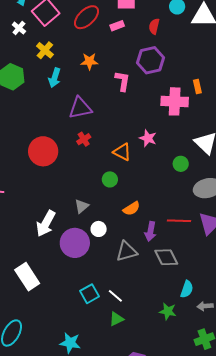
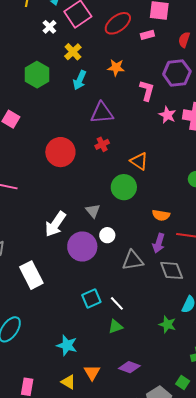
pink star: (148, 138) -> (167, 115), moved
green circle: (110, 179) -> (124, 187), size x1.6
gray triangle: (82, 206) -> (93, 211), turned -35
orange semicircle: (132, 209) -> (161, 215), moved, turned 36

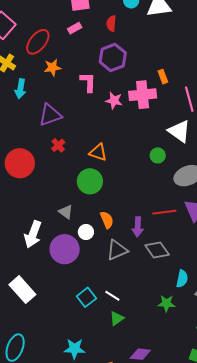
red ellipse: (118, 23) -> (38, 42), moved
orange semicircle: (161, 215) -> (107, 220), moved, turned -108

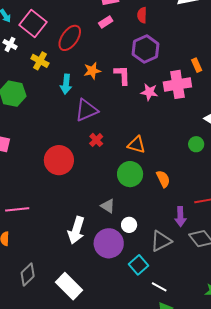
orange star: (52, 68) -> (92, 71), moved
cyan arrow: (20, 89) -> (66, 84), moved
orange semicircle: (107, 220) -> (163, 179), moved
cyan square: (86, 297) -> (138, 265), moved

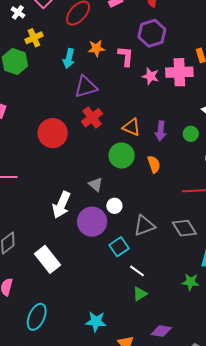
yellow cross: (40, 61) -> (34, 38), moved, turned 30
red cross: (96, 140) -> (92, 118), size x1.5
purple arrow: (180, 217) -> (161, 131), moved

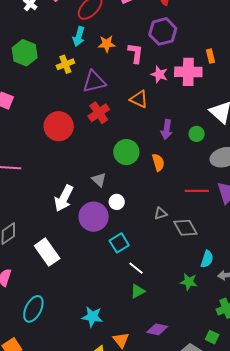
yellow cross: (34, 38) -> (65, 64), moved
cyan arrow: (69, 58) -> (79, 36), moved
orange triangle: (131, 127) -> (139, 99), moved
gray triangle: (144, 226) -> (161, 213), moved, size x0.6

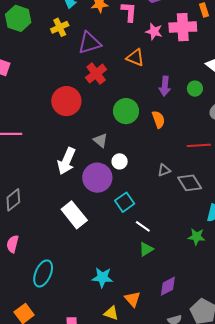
red circle: (59, 126) -> (66, 101), moved
white rectangle: (47, 252) -> (74, 215), moved
purple diamond: (157, 329) -> (168, 286), turned -35

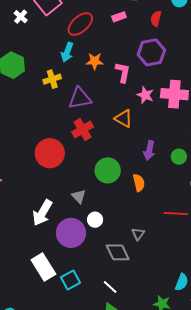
gray triangle: (164, 170) -> (138, 234), turned -40
gray diamond: (190, 183) -> (118, 252), moved
cyan square: (125, 202) -> (71, 280), moved

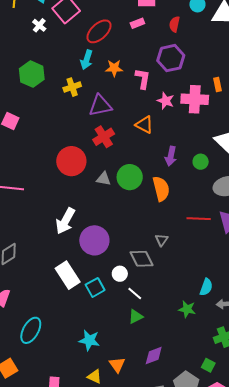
orange semicircle: (139, 183) -> (161, 189), size x1.4
gray triangle: (79, 196) -> (104, 179), moved, turned -35
white circle: (95, 220) -> (120, 274), moved

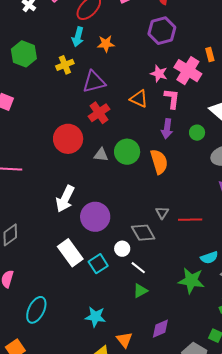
pink L-shape: (143, 79) -> (172, 99), moved
pink cross: (195, 99) -> (188, 71), turned 32
red line: (199, 219) -> (190, 220), moved
cyan semicircle: (206, 287) -> (209, 258), turned 54
green star: (187, 309) -> (191, 281), size x1.5

